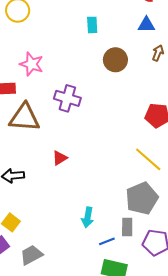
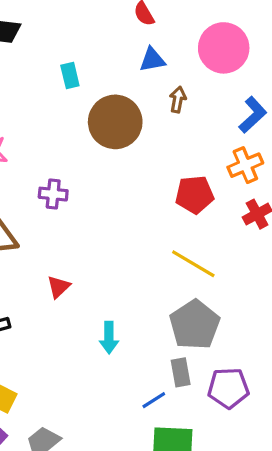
brown circle: (115, 60) -> (115, 122), size x1.4
purple cross: (67, 98) -> (53, 194), size x0.7
cyan arrow: (88, 217) -> (109, 338), moved

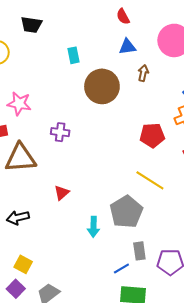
gray pentagon: (195, 325) -> (126, 212), moved

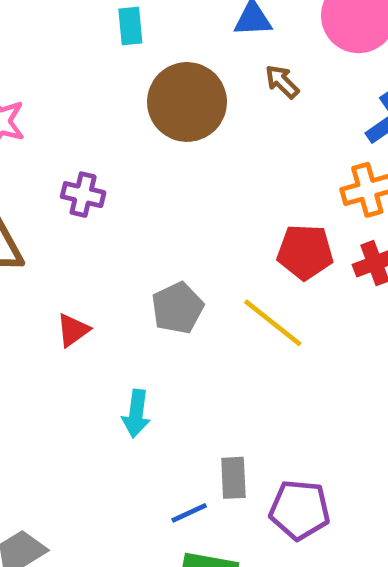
brown arrow: (143, 73) -> (282, 82), turned -63
red pentagon: (152, 135) -> (305, 252), moved
gray pentagon: (126, 212) -> (177, 308), moved, size x0.7

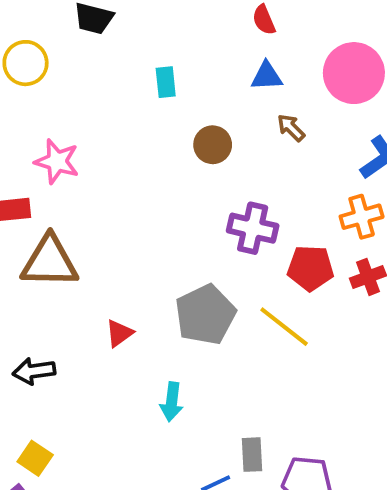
brown circle: (187, 102) -> (213, 145), size x0.6
purple cross: (83, 195) -> (253, 228), moved, size x1.4
gray pentagon: (177, 308) -> (205, 315), size x1.4

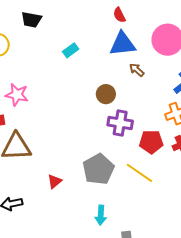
blue triangle: (267, 76) -> (123, 44), size x1.6
cyan rectangle: (166, 82) -> (71, 50), turned 63
brown circle: (213, 145) -> (106, 94), moved
cyan arrow: (172, 402) -> (101, 215), moved

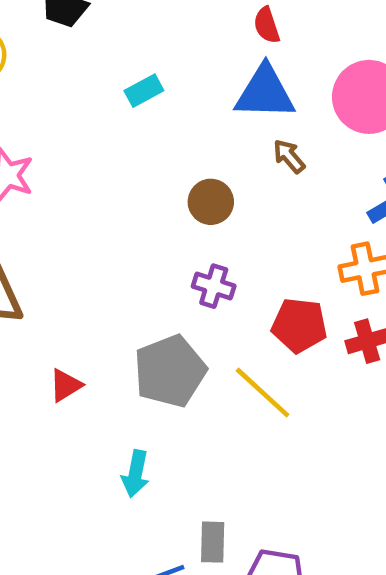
purple cross: (120, 123) -> (214, 286), moved, size x0.7
cyan arrow: (101, 215) -> (135, 474), moved

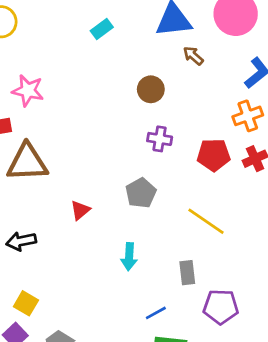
gray pentagon: (170, 371) -> (141, 193), size x0.7
yellow line: (263, 393) -> (206, 221), moved
gray rectangle: (213, 542) -> (187, 273), moved

